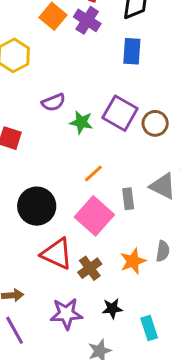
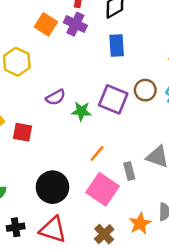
brown circle: (155, 123) -> (145, 90), moved
red triangle: (57, 254) -> (53, 229), moved

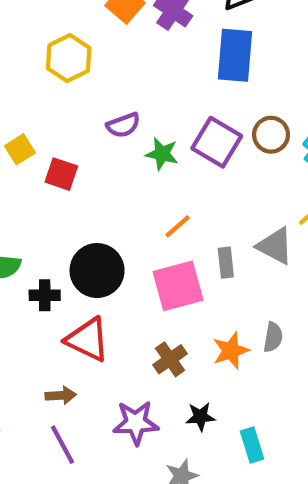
blue rectangle: (117, 45) -> (235, 55), size x1.4
pink square: (103, 189) -> (178, 286), turned 32
black cross: (16, 227) -> (45, 295), moved

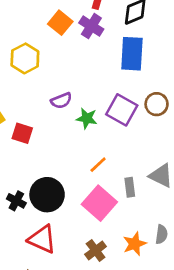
pink square: (178, 286) -> (99, 203), turned -32
black cross: (45, 295) -> (16, 201), moved, turned 30

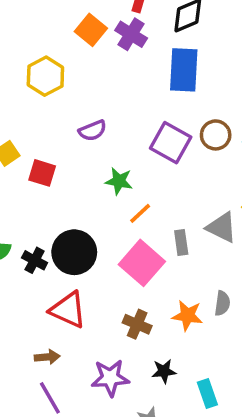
green star: (87, 118) -> (119, 181), moved
orange star: (135, 244) -> (187, 315), turned 30
brown cross: (96, 250) -> (137, 324), turned -30

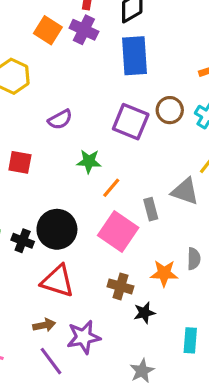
black star: (164, 371) -> (144, 313), moved
purple star: (110, 378) -> (84, 337), moved
cyan rectangle: (207, 394) -> (190, 340), turned 30

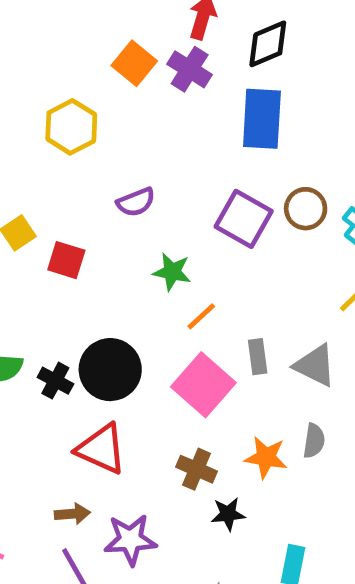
gray triangle: (185, 191) -> (315, 365), moved

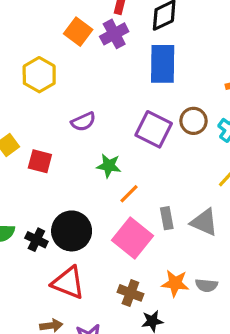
purple cross: (190, 69) -> (114, 34), turned 32
gray semicircle: (314, 441) -> (206, 285), moved, turned 90

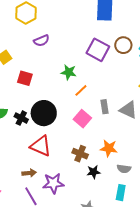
purple semicircle: (83, 122) -> (41, 41), moved
red square: (40, 161) -> (25, 78), moved
pink square: (132, 238) -> (82, 119), size x0.7
gray semicircle: (206, 285) -> (124, 169), moved

